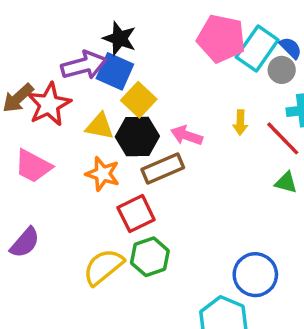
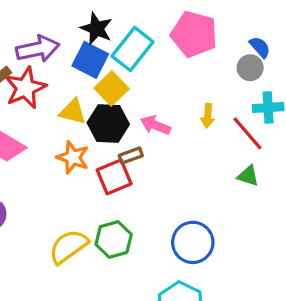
cyan rectangle: (257, 49) -> (133, 49), moved
purple arrow: (84, 65) -> (38, 49), moved
brown rectangle: (163, 168) -> (131, 156), size x0.6
red square: (136, 214) -> (114, 177), moved
blue circle: (255, 275) -> (193, 242), moved

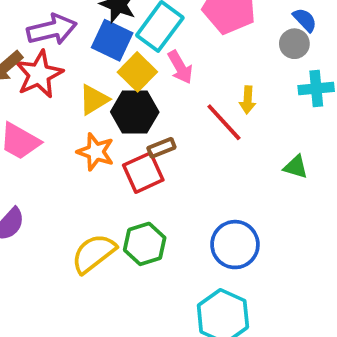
yellow triangle: (73, 112) -> (94, 100), turned -44
pink arrow: (155, 125) -> (180, 67), moved, turned -140
red line: (247, 133) -> (224, 122), moved

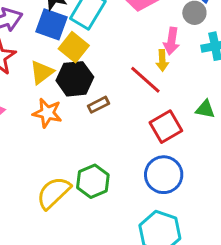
pink arrow: (180, 67) -> (172, 41), moved, turned 44
red square: (143, 173) -> (166, 127), moved

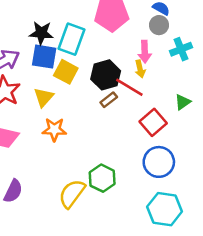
black hexagon: (75, 79) -> (106, 75), moved
brown rectangle: (98, 105) -> (109, 100), moved
green triangle: (205, 109) -> (183, 102), turned -35

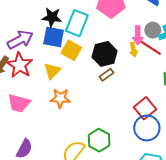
gray circle: (159, 25) -> (153, 30), moved
red line: (129, 87) -> (150, 47), moved
red square: (153, 122) -> (145, 108), moved

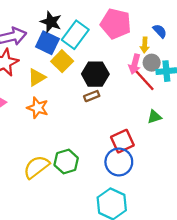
yellow arrow: (133, 50) -> (145, 45), moved

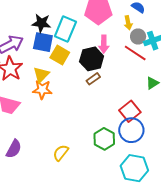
pink arrow: (135, 64) -> (104, 44), moved
orange star: (38, 108) -> (42, 90), moved
green hexagon: (66, 162) -> (104, 139), moved
yellow semicircle: (36, 167) -> (61, 153), size x0.7

